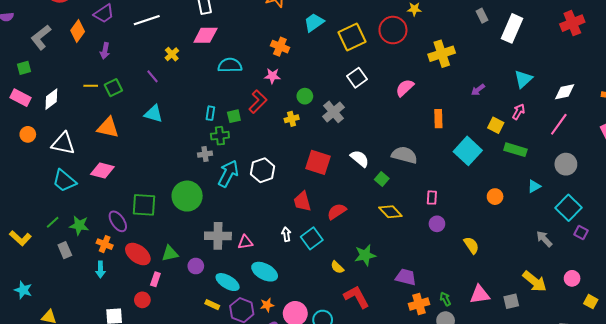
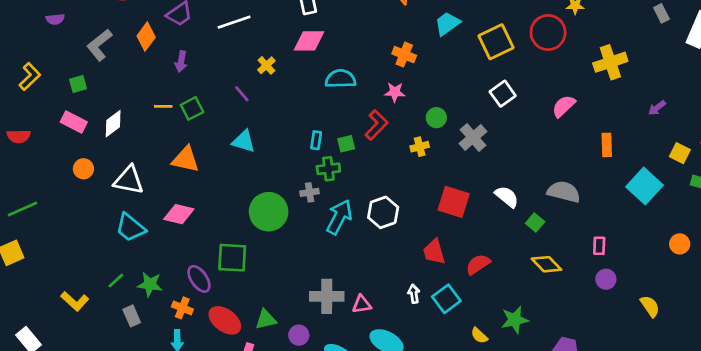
green circle: (187, 196) -> (269, 212), moved

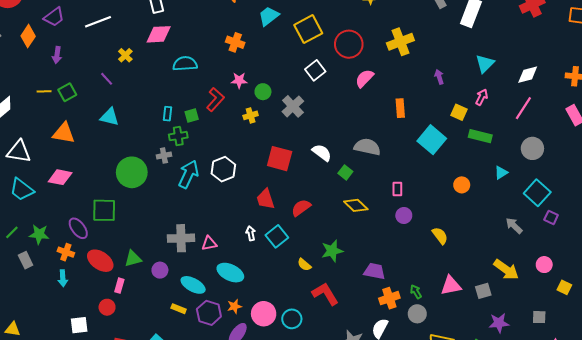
red circle: (548, 33) -> (349, 44), moved
pink star: (395, 92) -> (239, 80), moved
purple arrow: (657, 108) -> (439, 77), turned 112

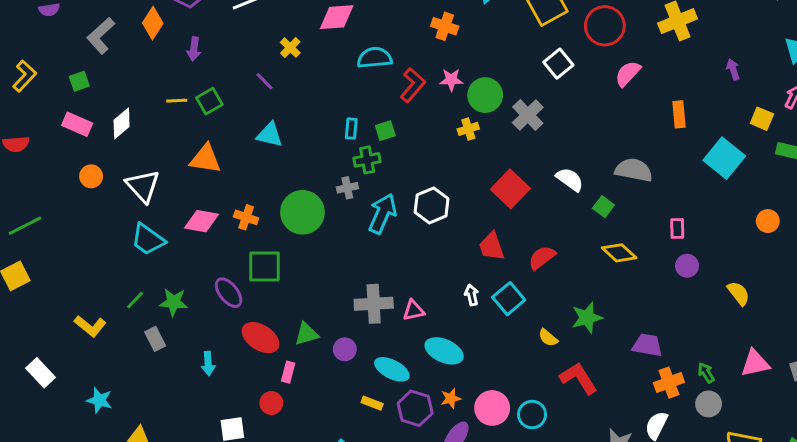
green circle: (263, 92) -> (485, 95), size x1.5
red L-shape: (215, 99) -> (413, 85), moved
white triangle: (19, 152) -> (143, 186), turned 40
red square: (280, 159) -> (510, 189), turned 30
orange cross: (66, 252) -> (246, 217), moved

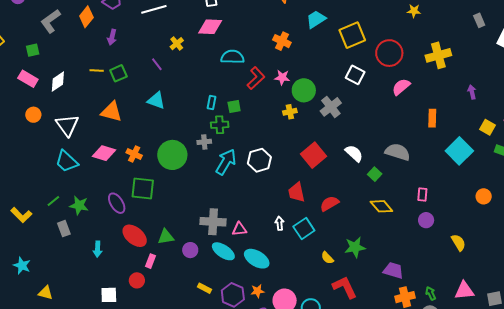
white square: (558, 64) -> (355, 75), turned -30
cyan ellipse: (392, 369) -> (223, 251), moved

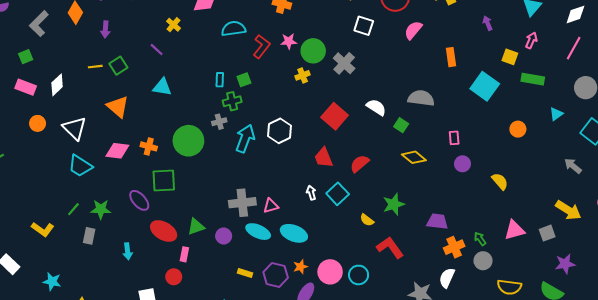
orange triangle: (111, 112) -> (118, 107), turned 35
gray rectangle: (64, 229) -> (89, 236), turned 42

